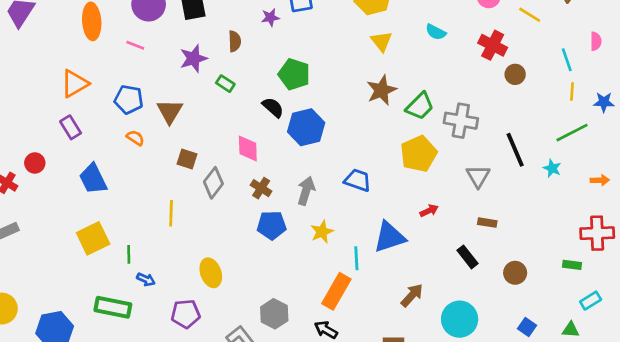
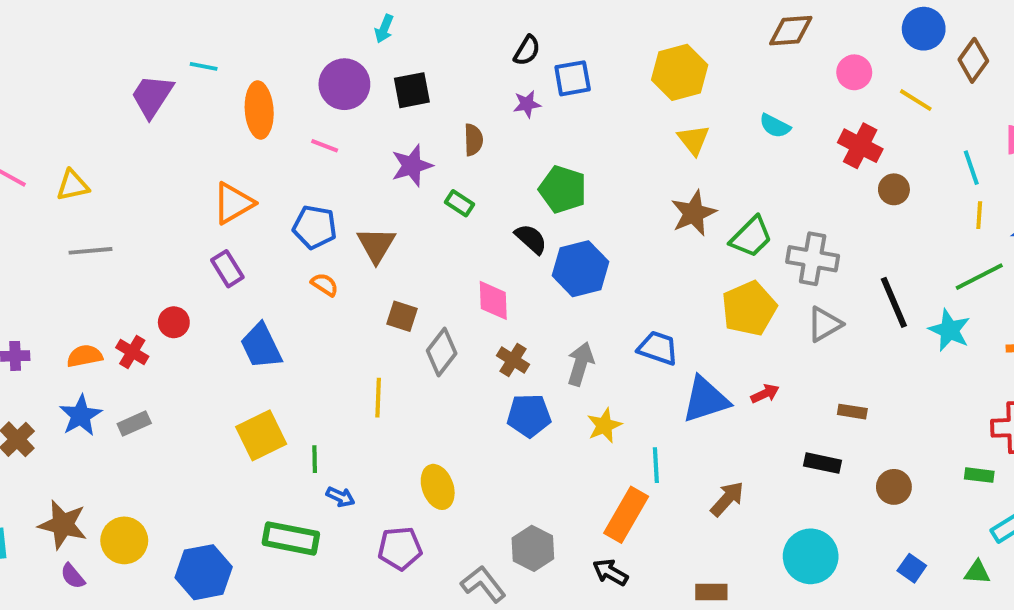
cyan star: (552, 168) -> (949, 330), size x1.5
gray triangle: (478, 176) -> (824, 324), moved, turned 30
blue triangle: (389, 237) -> (705, 400), moved
black rectangle: (467, 257) -> (823, 463), turned -40
brown arrow: (412, 295) -> (727, 499), moved

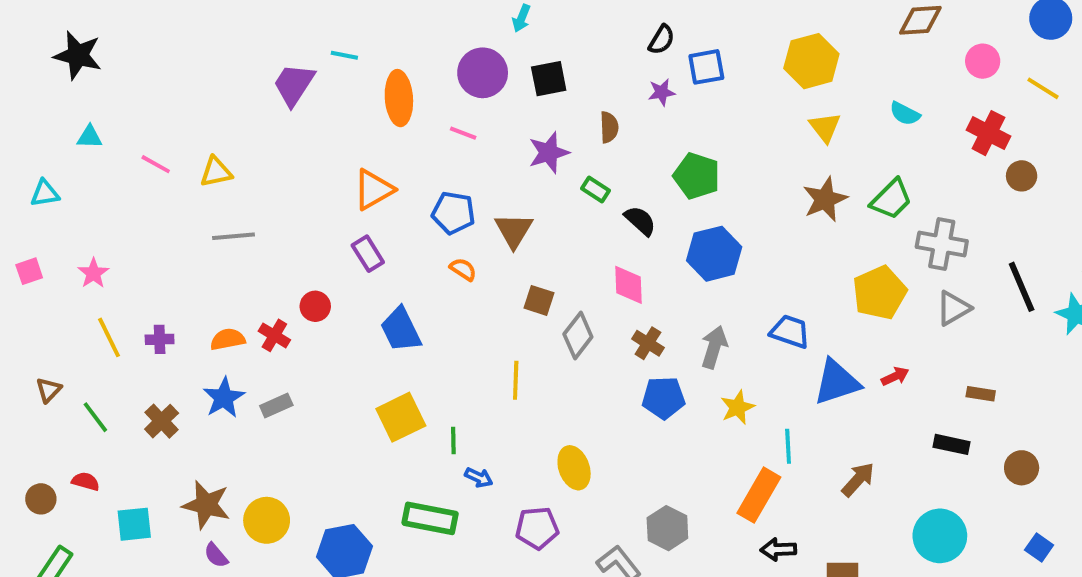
green trapezoid: (751, 237) -> (891, 199), moved
black semicircle: (531, 239) -> (640, 221), moved
black arrow: (610, 572) -> (778, 549), moved, turned -32

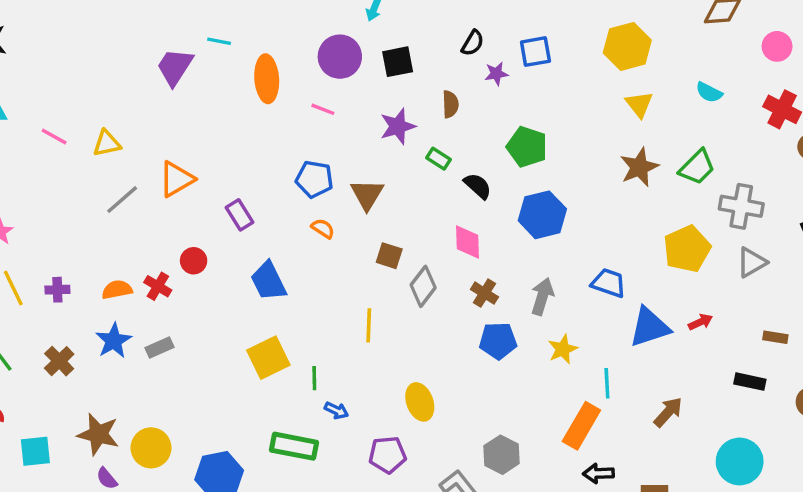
black semicircle: (662, 40) -> (473, 43), moved
orange triangle: (374, 190) -> (177, 179), moved
gray line: (234, 236) -> (122, 200), turned -36

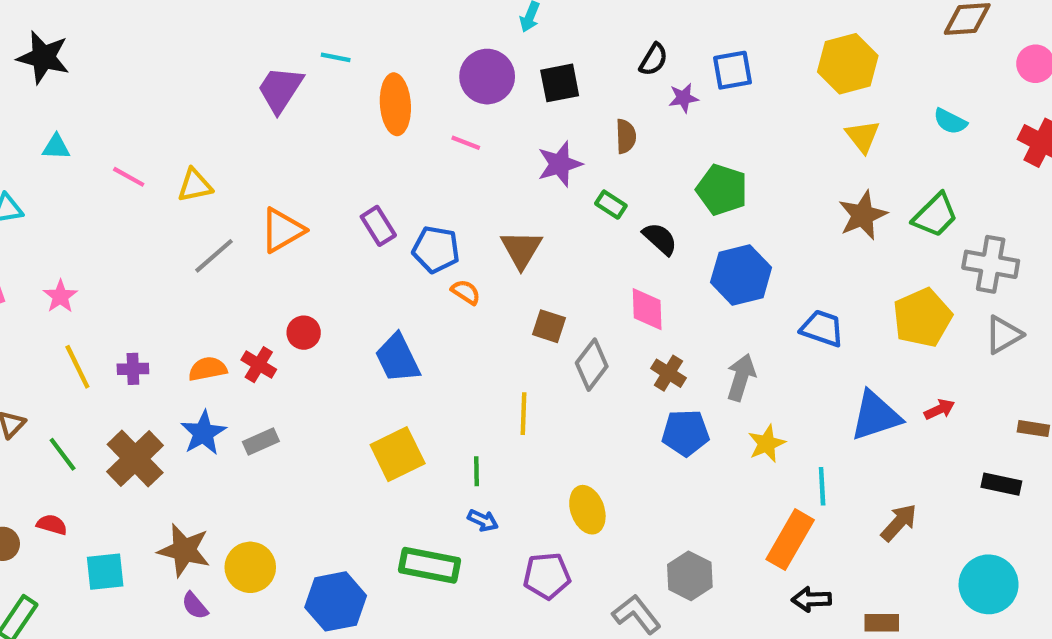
blue pentagon: (314, 179) -> (436, 249), moved
purple rectangle: (239, 215) -> (378, 226), moved
blue trapezoid: (609, 283) -> (822, 328), moved
brown cross: (59, 361) -> (135, 458), size x1.5
green line: (314, 378) -> (476, 471), moved

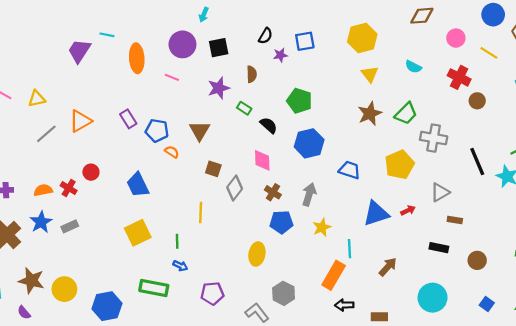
gray triangle: (1003, 335) -> (440, 192), moved
yellow ellipse: (587, 510) -> (257, 254), moved, turned 30
purple semicircle: (195, 606) -> (24, 313), moved

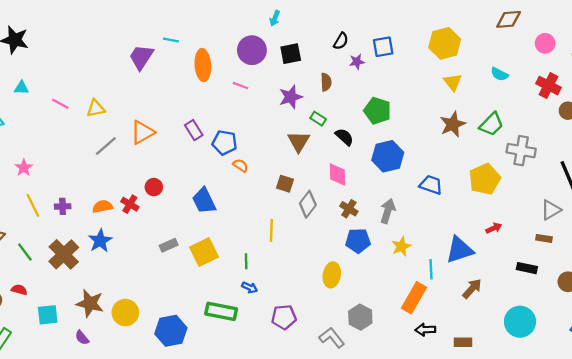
brown triangle: (200, 131) -> (299, 141), moved
gray triangle: (440, 192) -> (551, 210), moved
blue triangle: (376, 214) -> (460, 250), moved
gray rectangle: (70, 226) -> (169, 245), moved

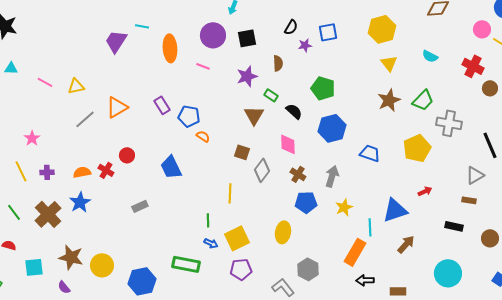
pink circle: (545, 43) -> (482, 29), moved
pink star: (24, 168) -> (32, 138), moved
yellow square: (204, 252) -> (237, 238), moved

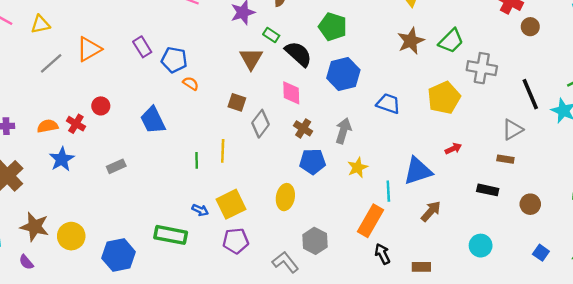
black semicircle: (294, 111) -> (298, 54), size x1.4
blue star: (80, 202) -> (62, 159), moved
green line: (208, 220) -> (197, 160), moved
cyan circle: (448, 273) -> (481, 246), size x0.7
black arrow: (365, 280) -> (382, 254), turned 66

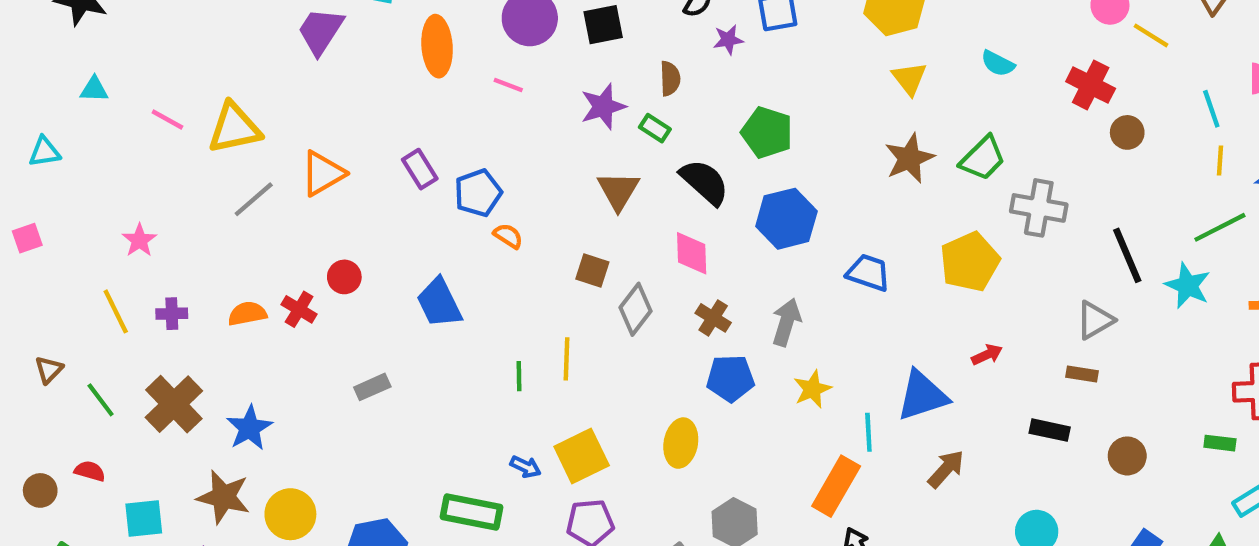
yellow triangle: (40, 24) -> (234, 128), size x1.5
green rectangle: (271, 35) -> (655, 128), moved
blue pentagon: (174, 60) -> (478, 193), turned -30
blue star: (62, 159) -> (249, 428), moved

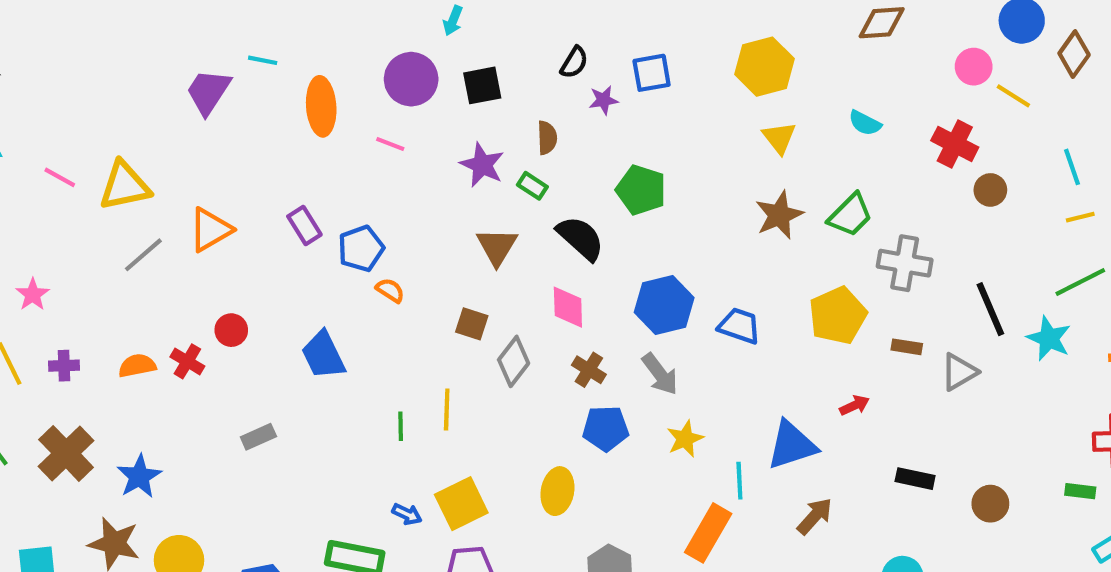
purple star: (603, 107) -> (482, 165), turned -30
yellow line: (1220, 160) -> (1080, 217), turned 72
blue hexagon: (786, 219) -> (664, 305), moved
gray arrow: (786, 322) -> (660, 374), turned 126
brown rectangle: (1082, 374) -> (907, 347), moved

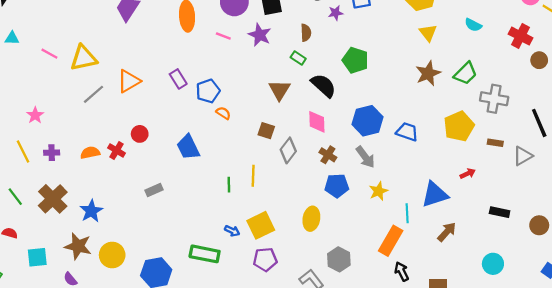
purple star: (482, 165) -> (260, 35), moved

